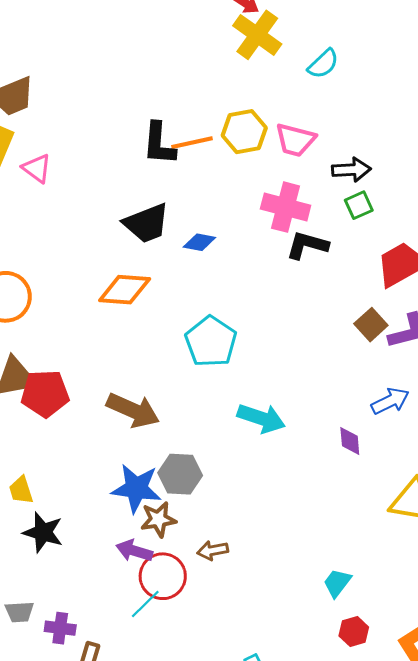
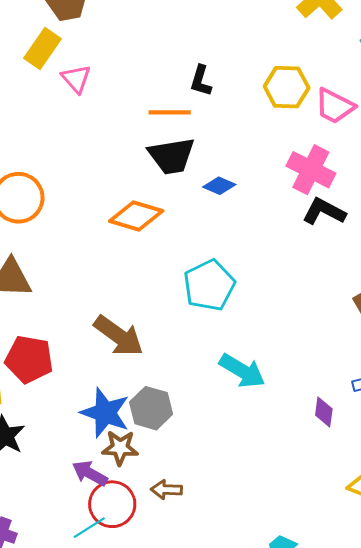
orange line: (192, 143) -> (170, 112), moved
black L-shape: (159, 144) -> (201, 81), size x0.7
red pentagon: (45, 394) -> (29, 359), moved

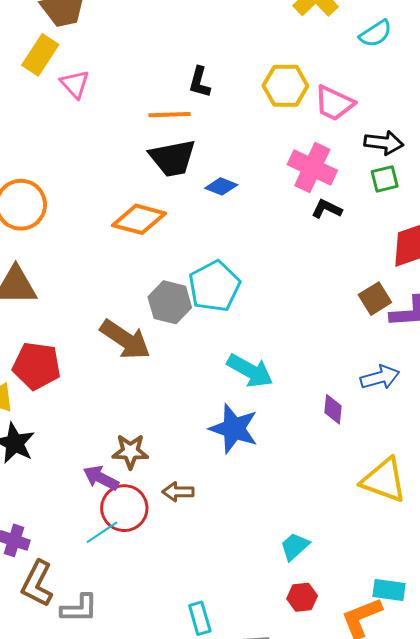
black L-shape: (324, 212) -> (327, 209), size x0.7
gray hexagon: (151, 408) -> (170, 302), moved
blue star: (105, 413) -> (234, 429), moved

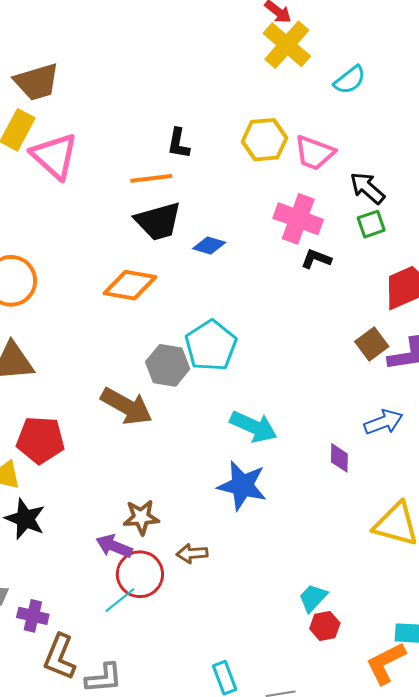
pink triangle: (75, 84) -> (54, 156), size x1.6
black arrow: (384, 143) -> (367, 188), turned -141
red hexagon: (302, 597) -> (325, 626), moved

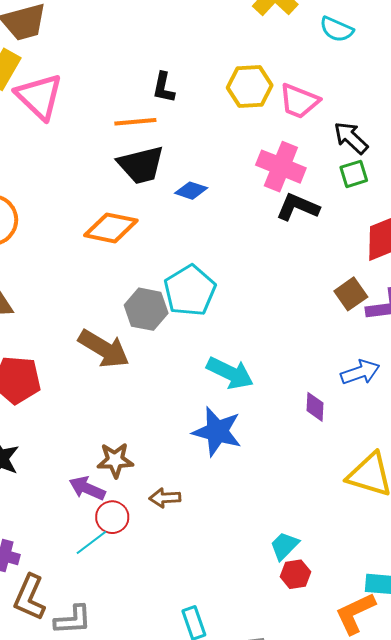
cyan semicircle: (350, 80) -> (337, 29), turned 60
black L-shape: (316, 259) -> (298, 207), size x1.4
red circle: (140, 574) -> (112, 517), size x0.7

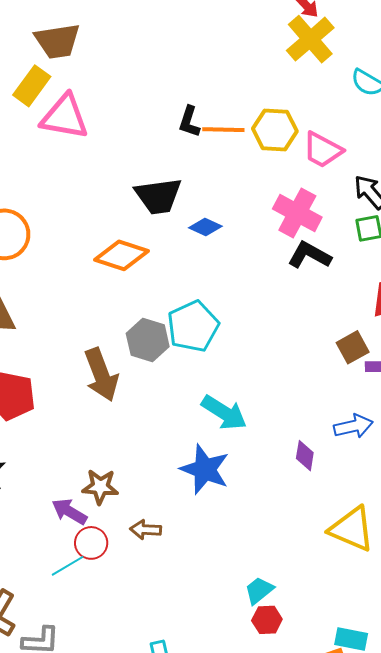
pink triangle: (39, 96) -> (65, 117), turned -40
orange line: (135, 122) -> (223, 130), moved
brown arrow: (104, 349) -> (101, 375), turned 32

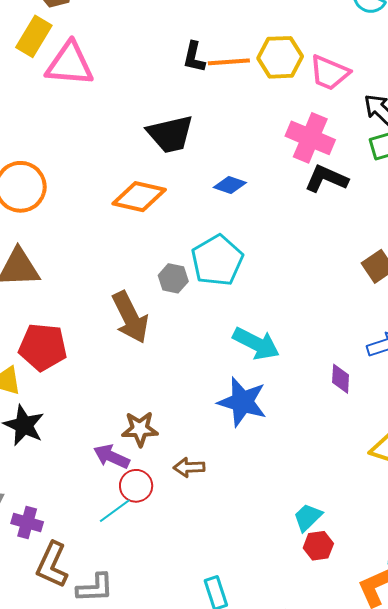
blue diamond: (205, 227) -> (230, 185), moved
gray hexagon: (148, 340) -> (173, 278), size x0.7

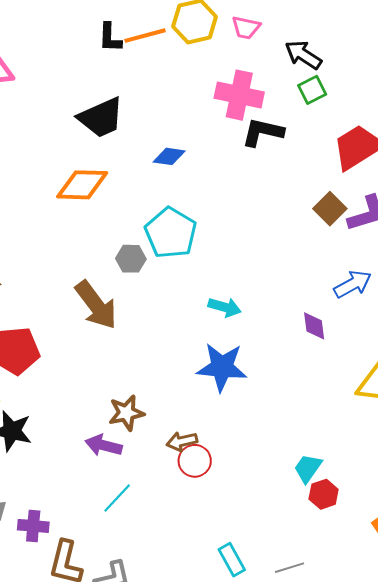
pink trapezoid: (329, 73) -> (246, 27), size x0.7
cyan arrow: (256, 343) -> (225, 307), size x0.7
red circle: (136, 486) -> (195, 461), moved

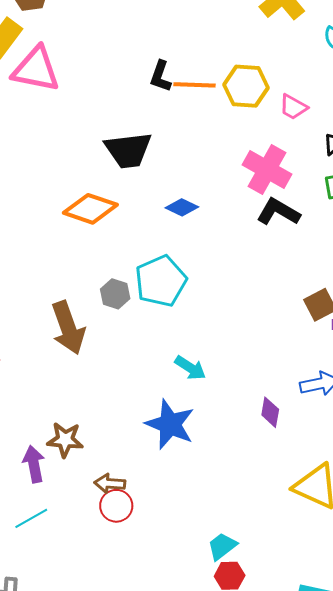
purple arrow: (104, 445) -> (34, 464), turned 48

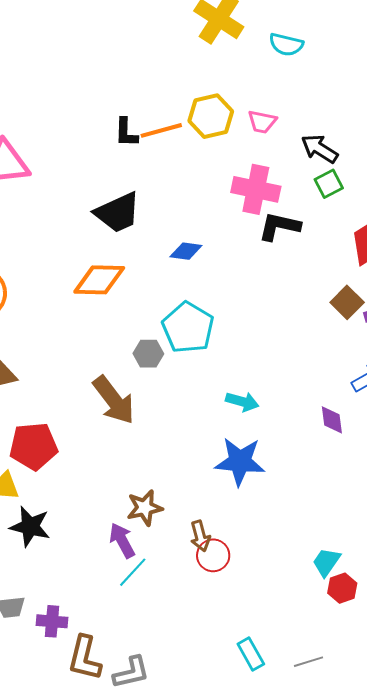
brown arrow: (110, 483) -> (200, 536), turned -92
cyan line: (31, 518) -> (133, 572), moved

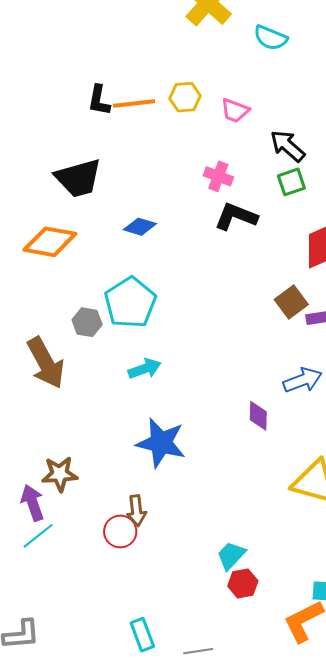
yellow hexagon: (211, 116) -> (185, 97), size x0.7
pink cross: (256, 189) -> (218, 176), size x0.6
cyan arrow: (242, 402) -> (145, 369), moved, turned -44
brown arrow: (200, 536) -> (136, 511), moved

